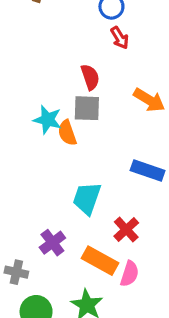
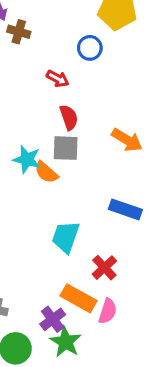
red arrow: (120, 38) -> (58, 79), moved, turned -30
orange semicircle: (67, 133) -> (46, 172), turned -30
purple cross: (52, 243) -> (53, 319), moved

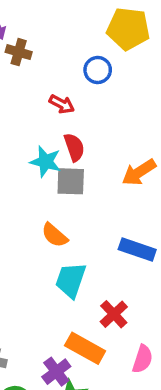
orange arrow: (127, 140) -> (139, 172), turned 116
cyan star: (27, 159) -> (46, 162), moved
orange semicircle: (46, 172) -> (55, 235), moved
pink semicircle: (108, 311) -> (143, 359), moved

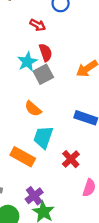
cyan star: (46, 162) -> (27, 62), turned 30
gray square: (71, 181) -> (43, 74), turned -30
orange rectangle: (85, 348) -> (23, 157), moved

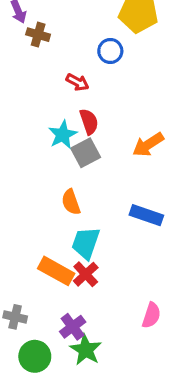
orange semicircle: (33, 109) -> (71, 202), turned 30
red cross: (71, 159) -> (86, 274), moved

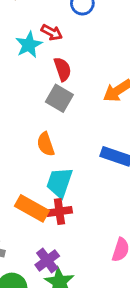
cyan star: (63, 135) -> (29, 45), moved
gray square: (86, 153) -> (59, 98), turned -32
red cross: (86, 274) -> (59, 212), turned 35

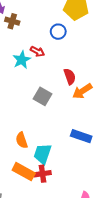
red semicircle: (62, 69) -> (70, 77), moved
orange semicircle: (46, 144) -> (22, 140), moved

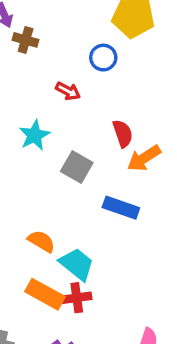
cyan star: (22, 60) -> (34, 135), moved
blue rectangle: (81, 136) -> (121, 208), moved
orange semicircle: (22, 140) -> (41, 241), turned 140
cyan trapezoid: (43, 154) -> (77, 264), turned 110

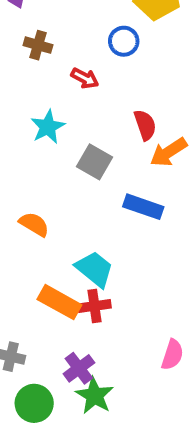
brown cross: (26, 40) -> (38, 45), moved
orange semicircle: (41, 241) -> (34, 224), moved

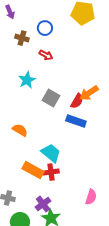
blue circle: (124, 41) -> (45, 28), moved
red semicircle: (145, 125) -> (77, 101), moved, turned 49

